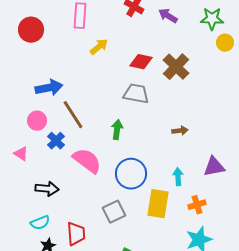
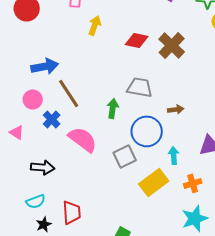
yellow arrow: (99, 47) -> (95, 25), turned -30
gray trapezoid: (136, 94) -> (140, 87), moved
blue circle: (131, 174) -> (147, 131), moved
yellow rectangle: (158, 204) -> (154, 182), turned 44
gray square: (114, 212) -> (125, 156), moved

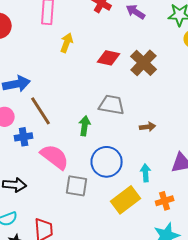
blue cross: (52, 119) -> (24, 137), turned 36
blue circle: (147, 131) -> (107, 162), moved
gray square: (125, 156) -> (77, 186), moved, turned 35

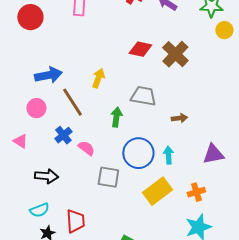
yellow arrow: (67, 43) -> (98, 78), moved
blue cross: (24, 137) -> (63, 135), moved, turned -30
pink semicircle: (55, 157) -> (86, 148), size x0.6
cyan arrow: (146, 173) -> (168, 155), moved

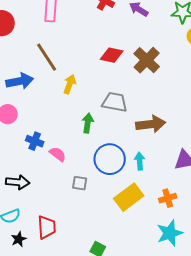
brown line: (72, 102) -> (47, 57), moved
brown arrow: (179, 118) -> (151, 124), size x1.8
blue cross: (63, 135) -> (35, 141), turned -30
gray square: (108, 177) -> (80, 183), size x0.7

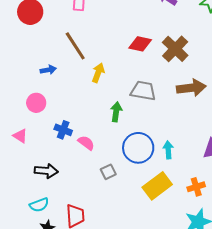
blue arrow: (20, 81) -> (48, 70), size x0.6
brown arrow: (151, 124) -> (191, 88), moved
gray square: (80, 183) -> (108, 172), turned -35

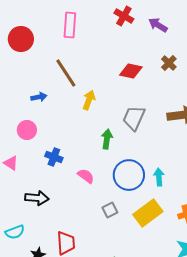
brown cross: (175, 49) -> (169, 63), moved, size x0.6
gray trapezoid: (143, 91) -> (134, 118), turned -76
pink semicircle: (86, 143) -> (86, 176), moved
gray square: (108, 172) -> (110, 210), moved
cyan semicircle: (39, 205) -> (15, 232), moved

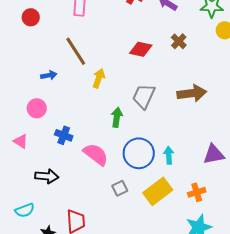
red circle: (21, 39) -> (31, 17), size x0.7
pink semicircle: (86, 176) -> (96, 154), size x1.5

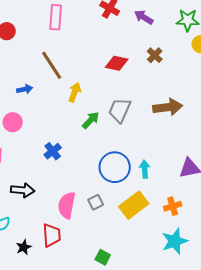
green arrow: (117, 117) -> (91, 120), moved, turned 36
blue cross: (64, 135) -> (53, 151), moved, turned 30
pink semicircle: (96, 154) -> (67, 205), moved, turned -116

